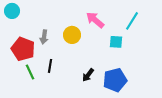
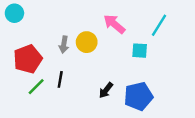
gray arrow: (44, 37) -> (64, 45), moved
red pentagon: (23, 49) -> (28, 59), turned 30
green line: (30, 72) -> (36, 87), turned 70

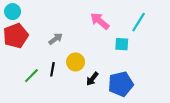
yellow circle: (87, 42) -> (76, 62), moved
gray arrow: (64, 45) -> (56, 39), turned -136
red pentagon: (28, 59) -> (16, 36), moved

